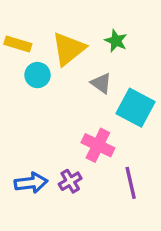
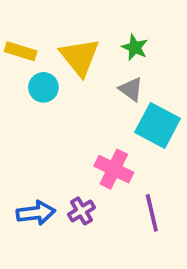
yellow triangle: (69, 49) -> (80, 57), turned -30
gray triangle: (101, 83) -> (131, 89), moved

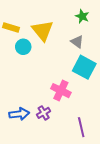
green star: (135, 47) -> (82, 16), moved
gray triangle: (131, 89) -> (77, 42), moved
purple line: (152, 213) -> (81, 127), moved

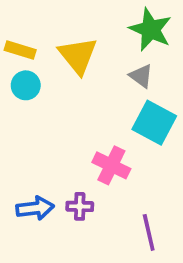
green star: (82, 16) -> (150, 29), size x1.6
cyan circle: (23, 47) -> (26, 85), moved
purple cross: (44, 113) -> (80, 206), turned 32

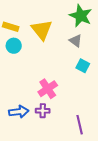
cyan square: (154, 123) -> (83, 66), size x0.6
pink cross: (111, 165) -> (48, 89), moved, turned 30

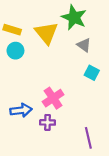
green star: (81, 16) -> (74, 17), moved
blue arrow: (19, 112) -> (21, 110), moved

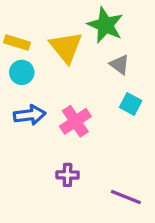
pink cross: (53, 98) -> (75, 121), moved
blue arrow: (21, 110) -> (30, 115), moved
purple line: (88, 138) -> (126, 197), turned -55

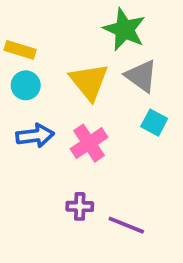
yellow triangle: (66, 47) -> (89, 82), moved
gray triangle: (120, 65) -> (141, 76), size x1.4
purple line: (126, 197) -> (126, 225), moved

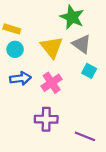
purple cross: (80, 206) -> (46, 119), size x1.5
purple line: (126, 225) -> (85, 136), moved

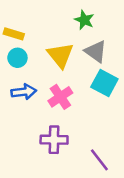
green star: (72, 17) -> (84, 20), size x0.7
cyan square: (89, 71) -> (104, 83), size x1.5
purple line: (85, 136) -> (99, 160), turned 30

